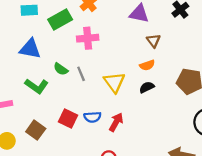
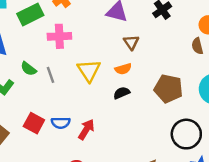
yellow triangle: (114, 82) -> (89, 70), moved

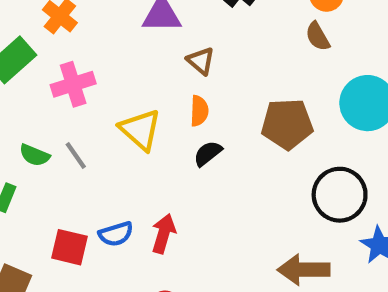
orange semicircle: (123, 69) -> (199, 111), turned -56

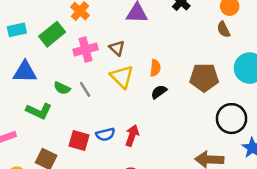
brown triangle: (201, 61) -> (117, 48), moved

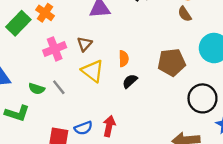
green rectangle: (52, 34) -> (18, 23), moved
brown triangle: (117, 48) -> (85, 44), turned 35

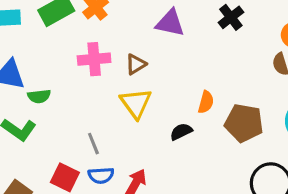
orange semicircle: (124, 59) -> (206, 102), moved
gray line: (59, 87) -> (93, 144), moved
green semicircle: (37, 89) -> (39, 96), moved, turned -42

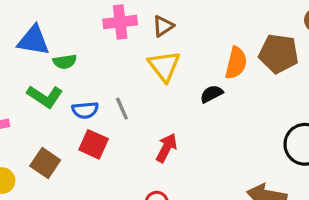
orange semicircle: (206, 102) -> (236, 63), size x1.4
brown pentagon: (244, 123) -> (279, 54), moved
blue semicircle: (101, 175) -> (85, 110), moved

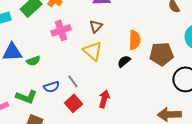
brown triangle: (163, 26) -> (96, 26), moved
brown pentagon: (279, 54) -> (161, 54), moved
green L-shape: (45, 96) -> (26, 97), moved
red square: (94, 144) -> (74, 103), moved, turned 36

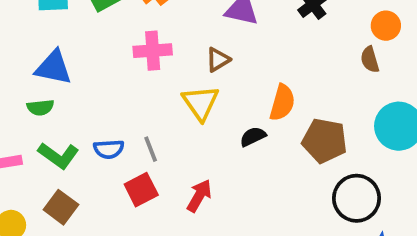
green semicircle: (33, 61) -> (40, 107), moved

